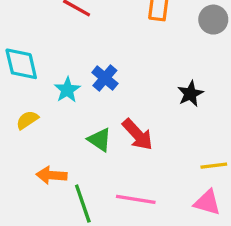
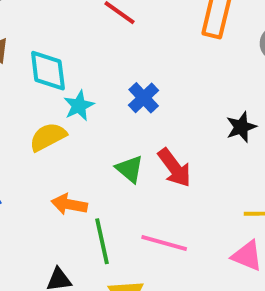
cyan star: (67, 90) -> (79, 106), moved
yellow semicircle: (27, 120) -> (48, 137), size x1.4

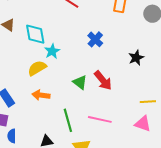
blue cross: (144, 98) -> (95, 39), moved
orange arrow: (69, 204) -> (41, 95), moved

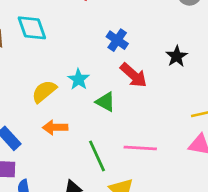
cyan diamond: (35, 34) -> (32, 28), moved
cyan star: (52, 51) -> (79, 79), moved
red arrow: (103, 80) -> (134, 75), moved

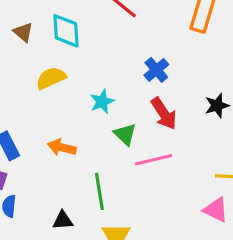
yellow semicircle: (44, 91) -> (51, 78), moved
pink line: (140, 148) -> (154, 160), moved, turned -32

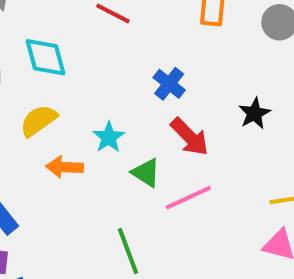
orange arrow: (62, 147) -> (64, 167), moved

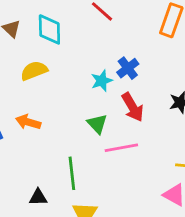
cyan star: (109, 137) -> (102, 81), moved
orange arrow: (64, 167) -> (28, 122), moved

